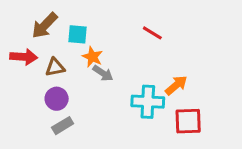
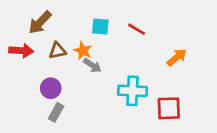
cyan square: (77, 34) -> (100, 27), moved
brown triangle: (55, 67) -> (57, 51), moved
orange arrow: (176, 85) -> (177, 57), moved
gray rectangle: (63, 126) -> (56, 112), turned -30

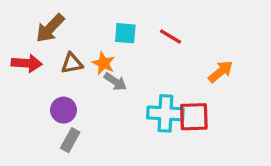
red square: (169, 108) -> (194, 117), moved

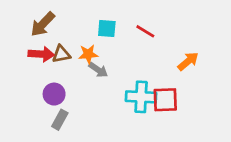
red arrow: (27, 63) -> (41, 54), moved
orange star: (104, 63) -> (88, 54), turned -30

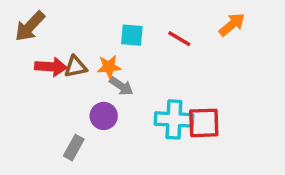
brown arrow: (43, 24) -> (30, 26), moved
orange arrow: (188, 61) -> (232, 25), moved
purple circle: (54, 94) -> (104, 116), moved

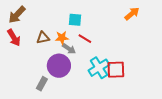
red line: (179, 39) -> (85, 39), moved
red arrow: (51, 67) -> (14, 38), moved, turned 54
purple circle: (104, 116) -> (59, 66), size x1.5
cyan cross: (174, 119) -> (99, 68), turned -35

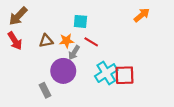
gray arrow: (69, 49) -> (74, 53), turned 88
gray rectangle: (42, 84) -> (45, 90), turned -56

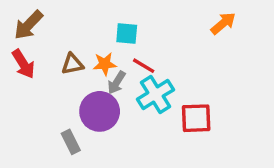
cyan cross: (106, 73) -> (155, 94), moved

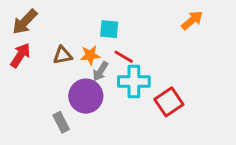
red arrow: (23, 64) -> (20, 55), turned -115
cyan cross: (155, 94) -> (134, 81), turned 32
red square: (196, 118) -> (169, 102), turned -32

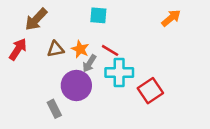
brown arrow: (25, 22) -> (36, 19), moved
cyan square: (109, 29) -> (98, 15), moved
orange star: (90, 55) -> (80, 49), turned 30

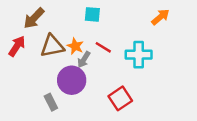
brown triangle: (56, 49) -> (52, 46), size x1.5
cyan cross: (119, 73) -> (139, 55), moved
red square: (150, 91) -> (120, 98), moved

